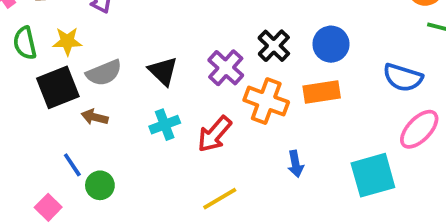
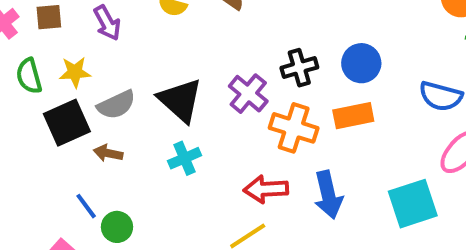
black cross: (274, 46) -> (299, 68), turned 32
black triangle: (163, 71) -> (180, 100), size x1.4
red arrow: (214, 134) -> (266, 189), moved, turned 48
blue arrow: (296, 164) -> (328, 195), size x1.6

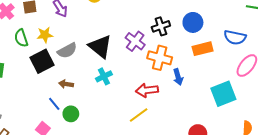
orange rectangle: (353, 116) -> (203, 49), moved
brown arrow: (108, 153) -> (66, 84), moved
blue arrow: (328, 195) -> (178, 77), moved, size x0.7

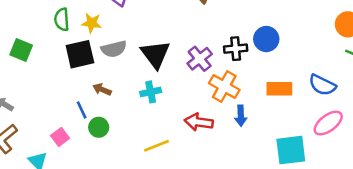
blue circle: (193, 22) -> (266, 39), moved
yellow line: (139, 115) -> (157, 146), moved

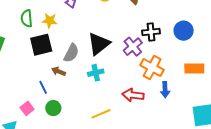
gray semicircle: (114, 49) -> (71, 53), moved, turned -48
black cross: (236, 49) -> (151, 32), moved
black triangle: (155, 54) -> (99, 44), turned 30
green circle: (99, 127) -> (53, 108), moved

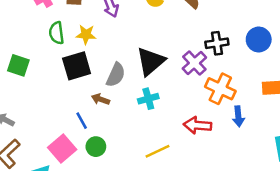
pink square: (27, 108) -> (62, 149), size x1.5

